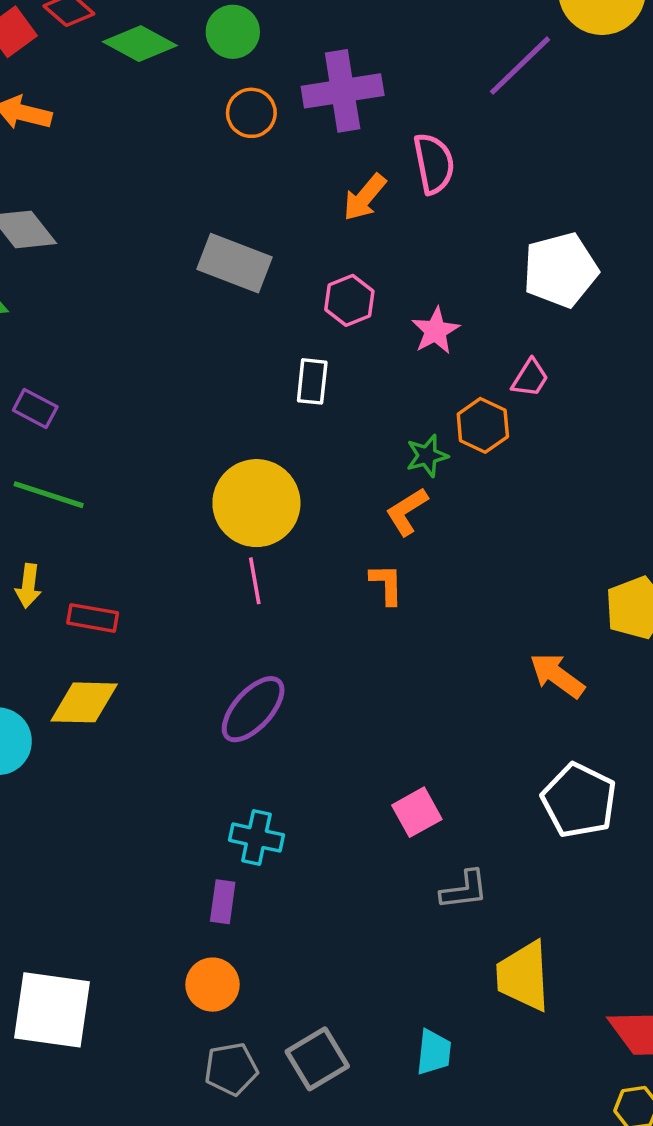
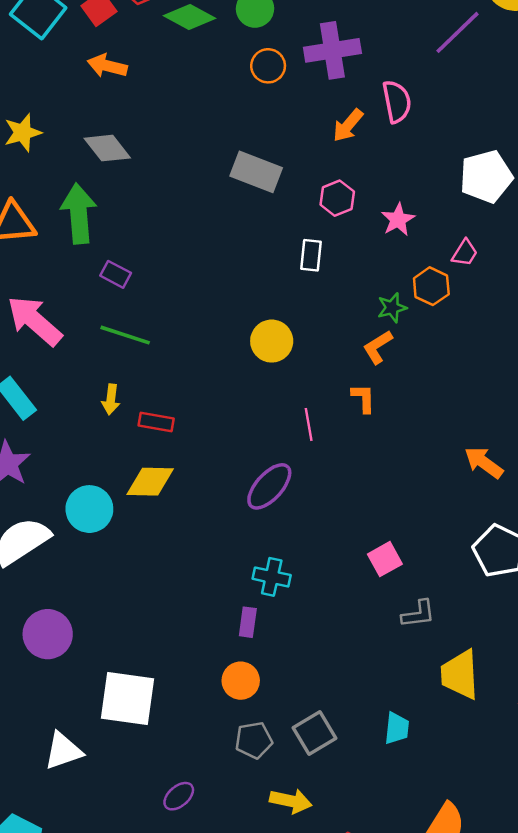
yellow circle: (256, 503) -> (272, 341), size x0.7
pink line: (255, 581) -> (309, 424), moved

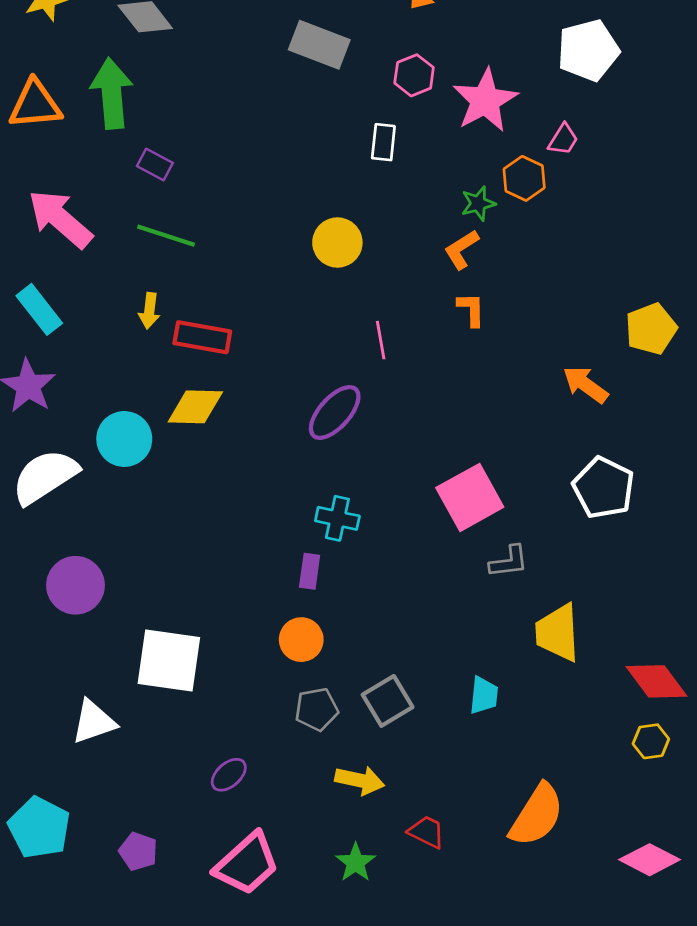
pink star: (398, 220) -> (485, 100), size x1.6
orange L-shape: (363, 398) -> (471, 309), moved
red rectangle: (156, 422) -> (202, 337), size x1.4
pink square: (385, 559) -> (470, 497), size x1.6

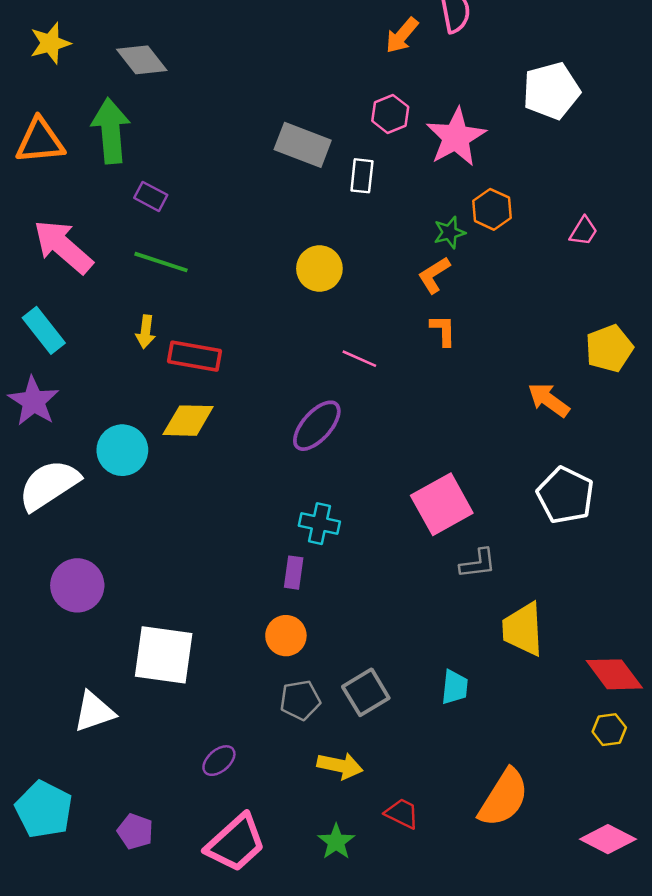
gray rectangle: (319, 45) -> (303, 145), moved
pink trapezoid: (563, 139) -> (583, 231), moved
pink line: (381, 340) -> (359, 359), turned -56

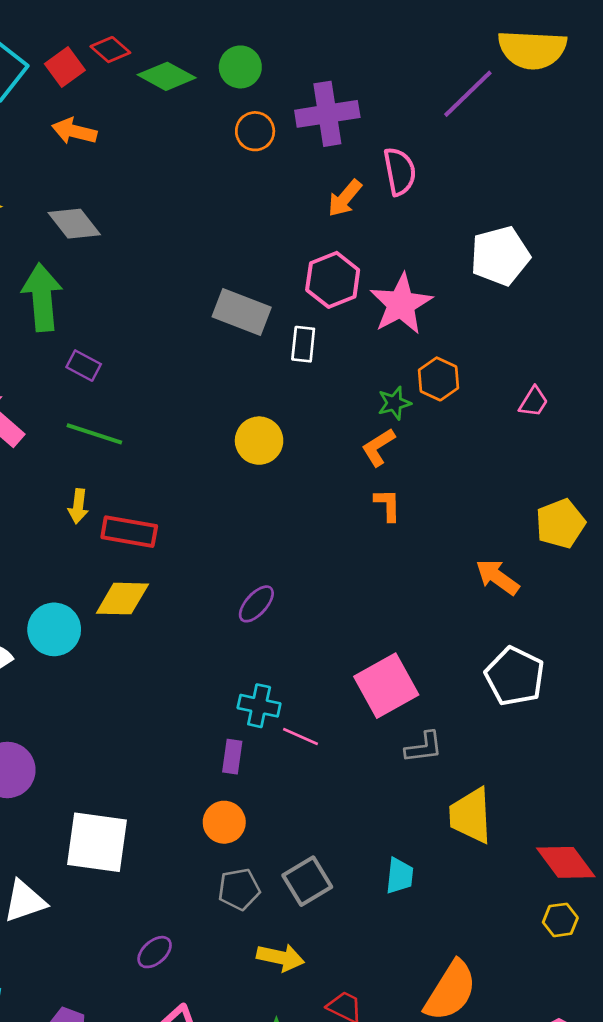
pink hexagon: (390, 114) -> (333, 280), size x1.4
pink line: (359, 359) -> (301, 737), moved
purple ellipse: (317, 426) -> (256, 604), size x0.7

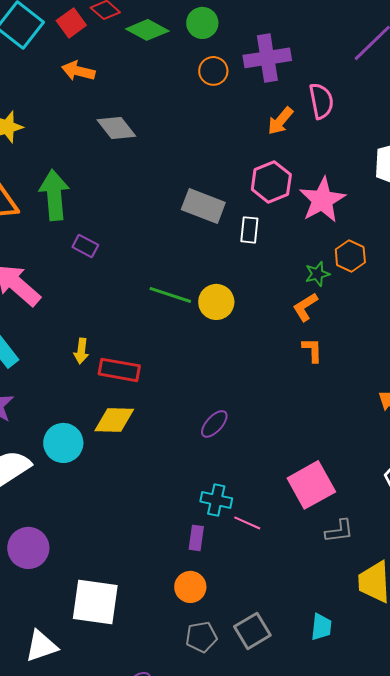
gray diamond: (74, 224) -> (116, 128), moved
green line: (94, 434) -> (170, 295), moved

